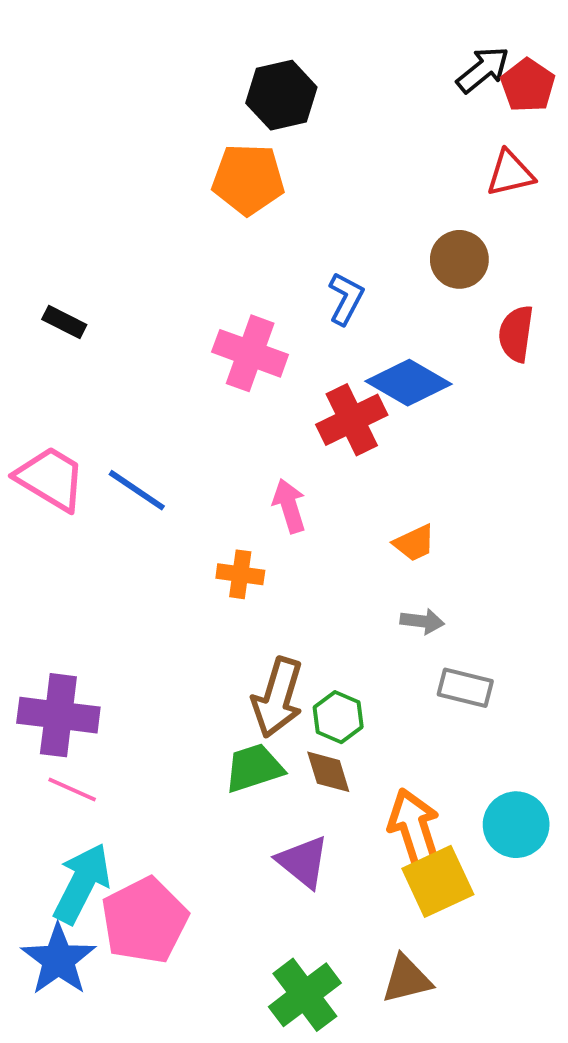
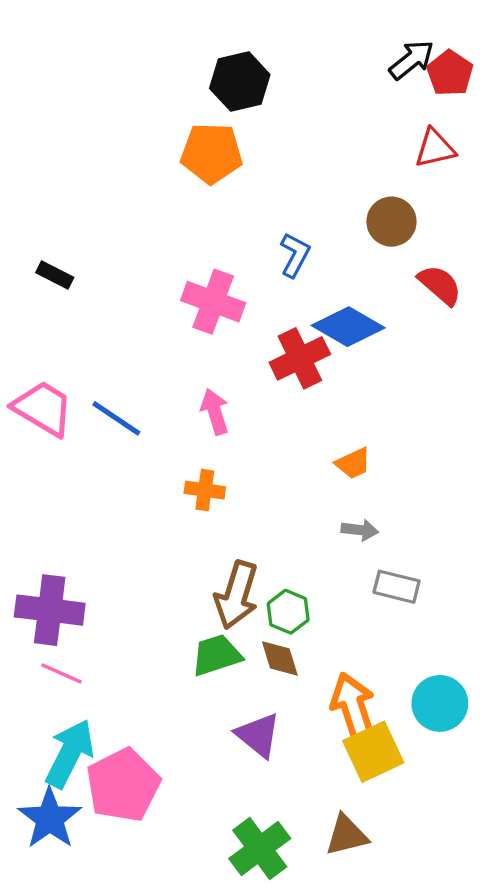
red semicircle: (516, 334) -> (440, 285), turned 123
pink arrow: (289, 506) -> (215, 412), moved

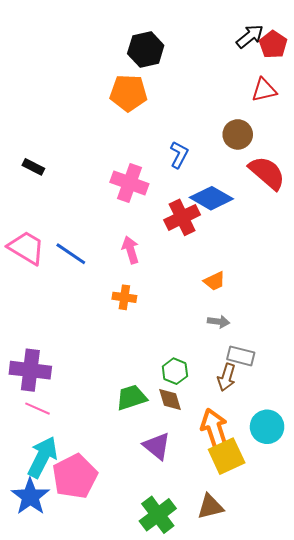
red semicircle: (440, 285) -> (267, 173), size x1.4
brown arrow: (236, 595) -> (227, 377), moved, size x0.7

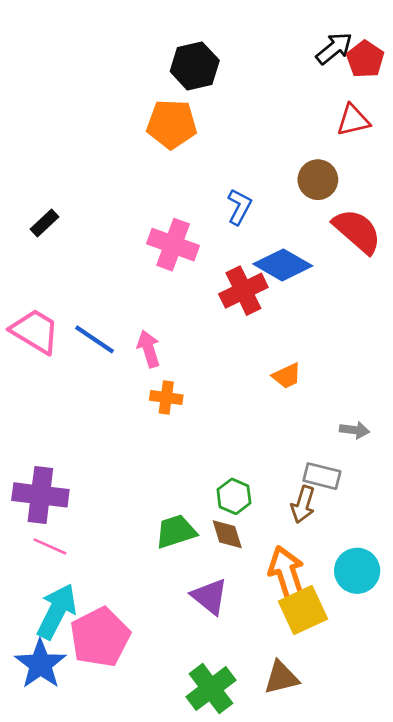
black rectangle: (33, 167) -> (44, 223), turned -70
pink arrow: (130, 250) -> (149, 349), moved
gray arrow: (218, 322) -> (354, 430), moved

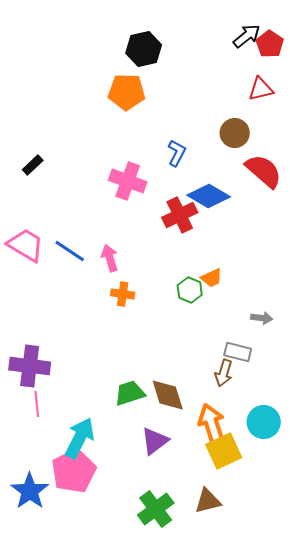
green hexagon: (234, 496) -> (190, 290), moved
brown diamond: (227, 534) -> (168, 395), size x1.4
pink line: (50, 546) -> (37, 404), turned 60
purple triangle: (210, 596) -> (155, 441), turned 44
cyan arrow: (57, 611) -> (80, 438), moved

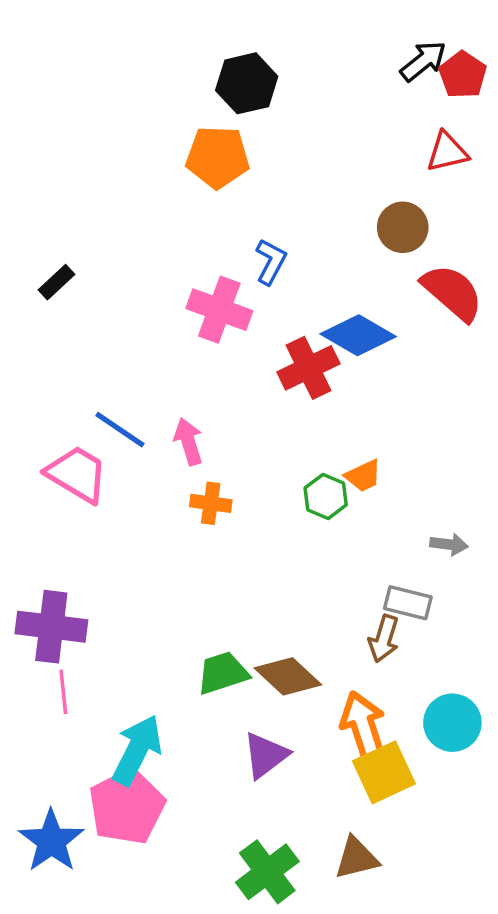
blue L-shape: (177, 153) -> (271, 262), moved
pink trapezoid: (26, 245) -> (77, 474), moved
brown diamond: (168, 395) -> (288, 676), turned -30

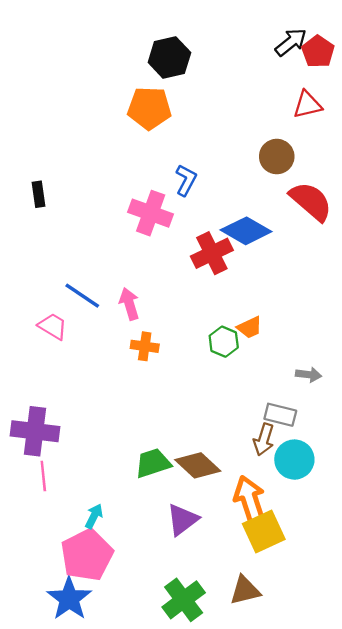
black rectangle: (56, 282) -> (39, 194), turned -55
pink trapezoid: (77, 474) -> (53, 326), size x0.7
cyan circle: (452, 723) -> (294, 460), moved
cyan arrow: (137, 750) -> (94, 516), size x0.5
blue star: (51, 841) -> (69, 599), moved

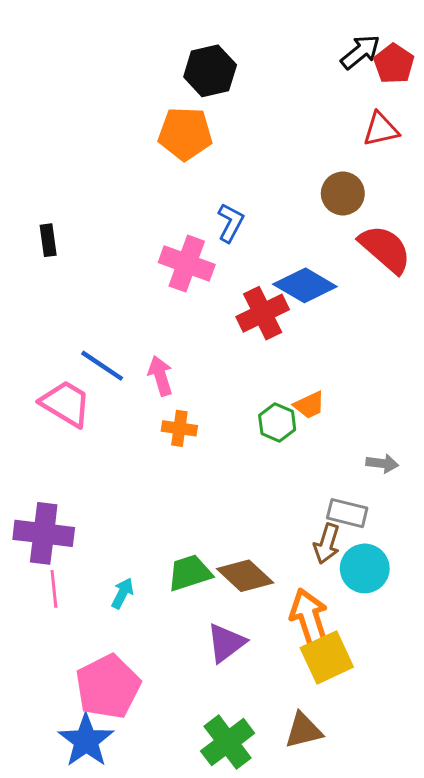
pink trapezoid: (53, 326) -> (66, 404), size x1.4
cyan arrow: (94, 516) -> (123, 593), moved

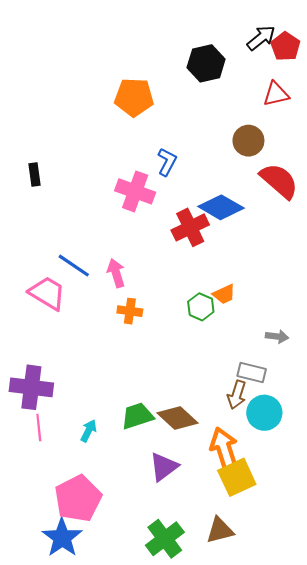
black hexagon: (210, 71) -> (206, 63), moved

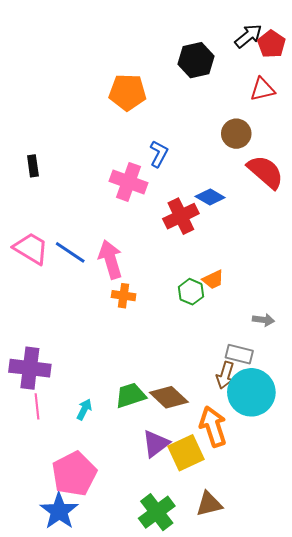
blue diamond: (221, 207) -> (210, 197), size x0.7
pink arrow: (116, 273) -> (110, 259), size x1.4
pink trapezoid: (47, 293) -> (31, 248), moved
cyan circle: (264, 413) -> (251, 392), size x1.4
yellow square: (237, 477) -> (186, 453), moved

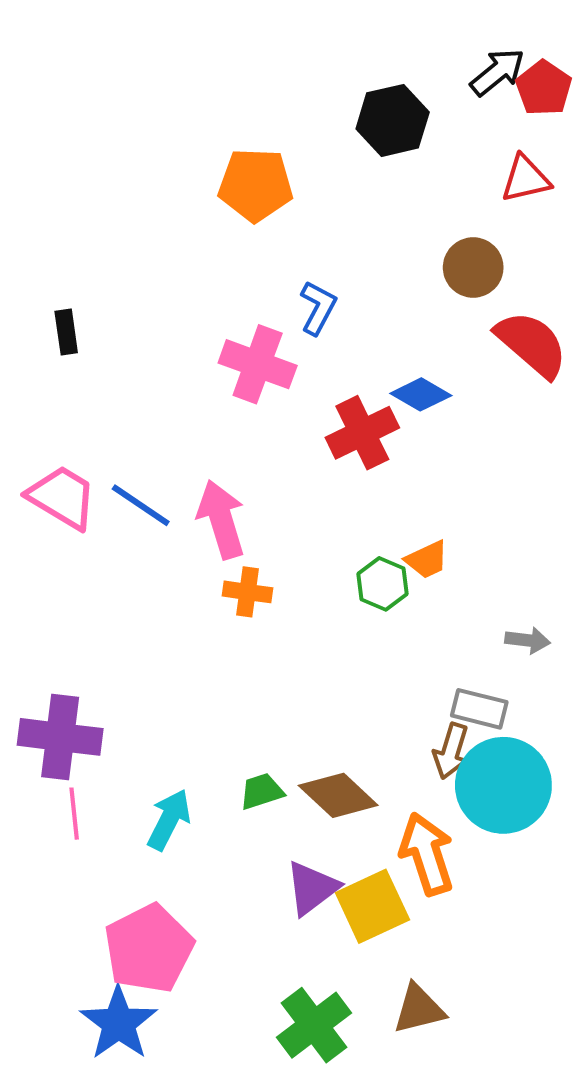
green trapezoid: (131, 395) -> (262, 791), size x0.7
cyan arrow: (84, 409) -> (169, 820), size x1.4

